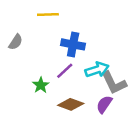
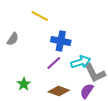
yellow line: (48, 14) -> (40, 16), turned 30
green star: (41, 85) -> (24, 84), moved

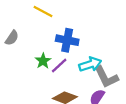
green star: (24, 84) -> (43, 61), moved

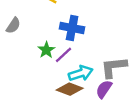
cyan arrow: (90, 64) -> (81, 73), moved
gray L-shape: (106, 77) -> (114, 67), turned 110

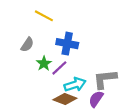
gray semicircle: (13, 26) -> (27, 45), moved

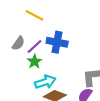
purple line: (59, 68) -> (34, 47), moved
cyan arrow: (75, 85) -> (45, 82), moved

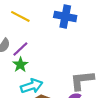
blue cross: (57, 42) -> (65, 16), moved

